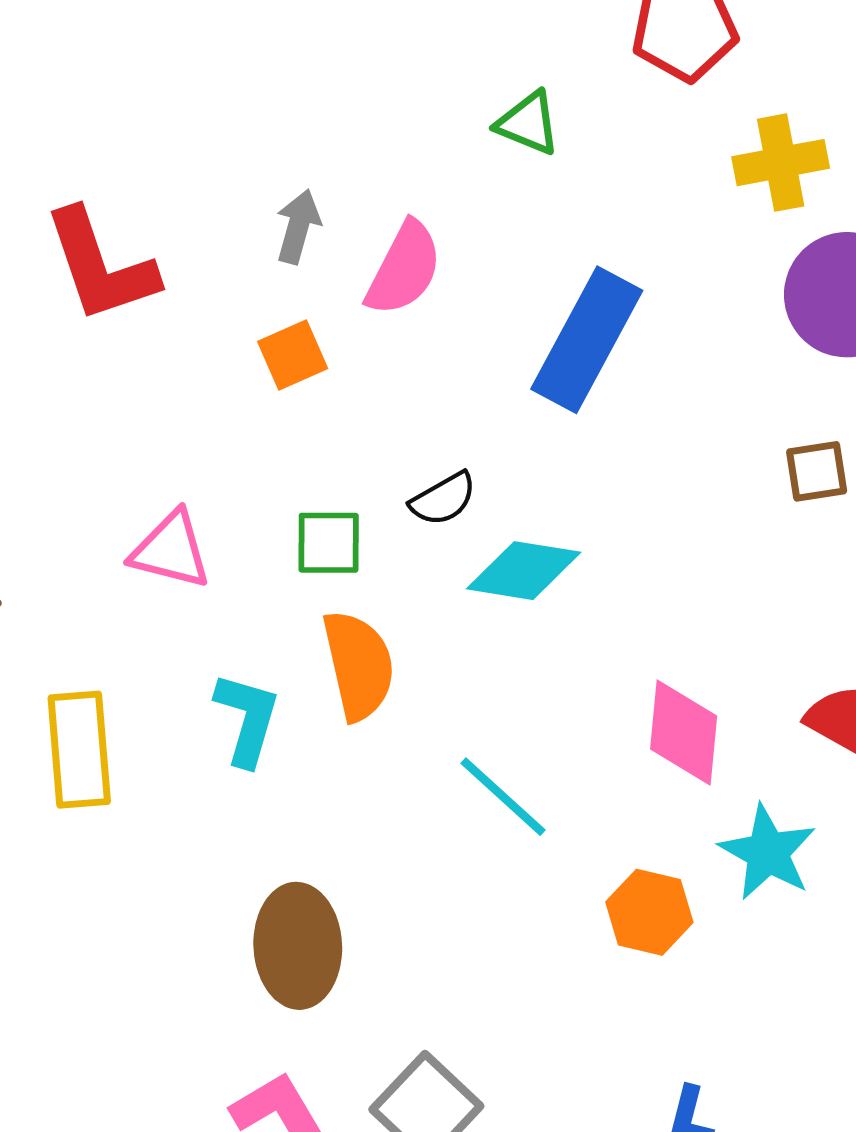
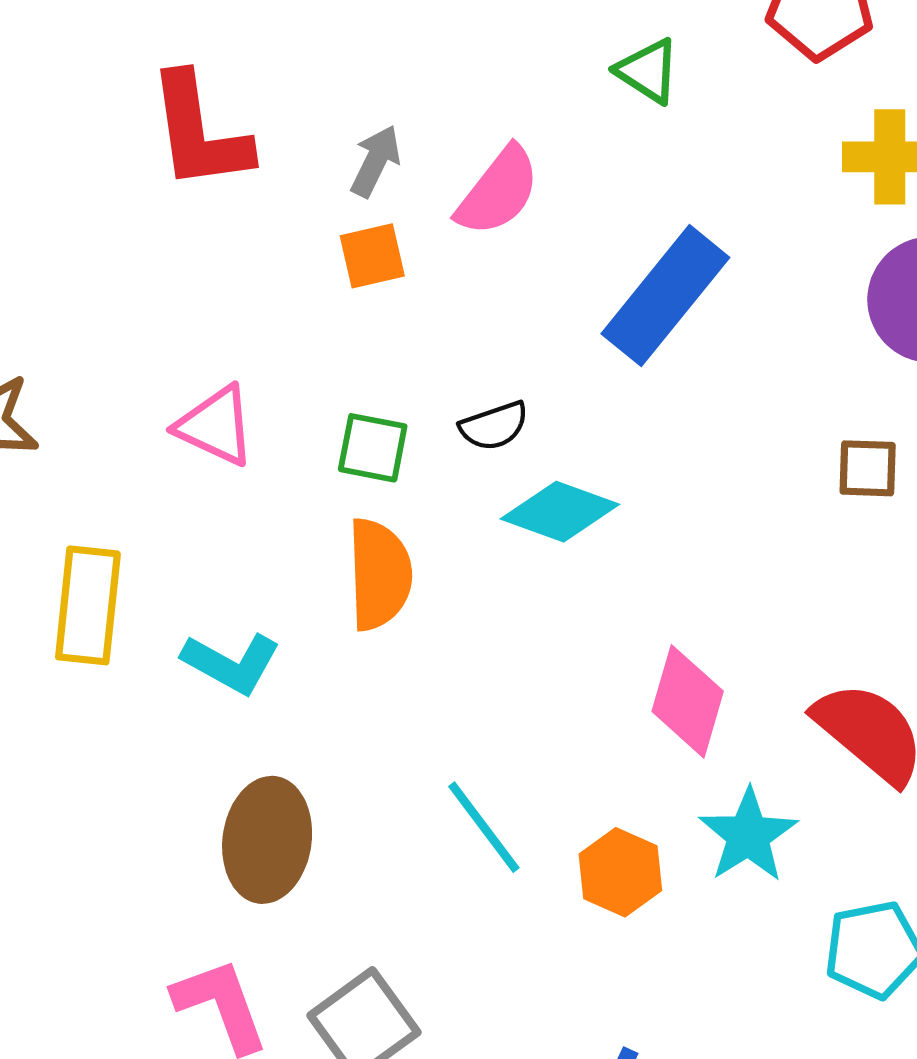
gray arrow: (298, 227) -> (375, 161), moved
cyan L-shape: (247, 719) -> (231, 663), moved, turned 92
cyan line: (503, 797) -> (484, 827), moved

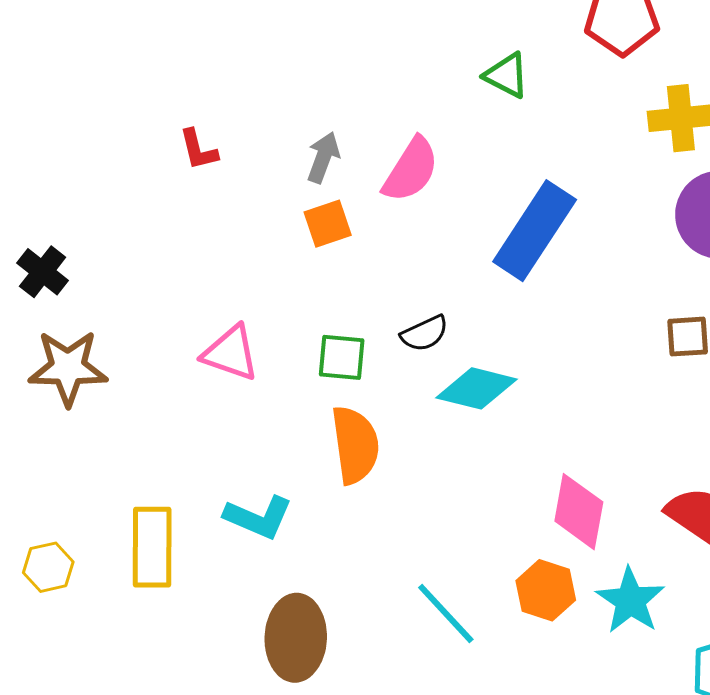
red L-shape: (199, 132) -> (198, 150), size x0.5
yellow rectangle: (88, 605) -> (152, 547), moved
orange hexagon: (620, 872) -> (546, 590), moved

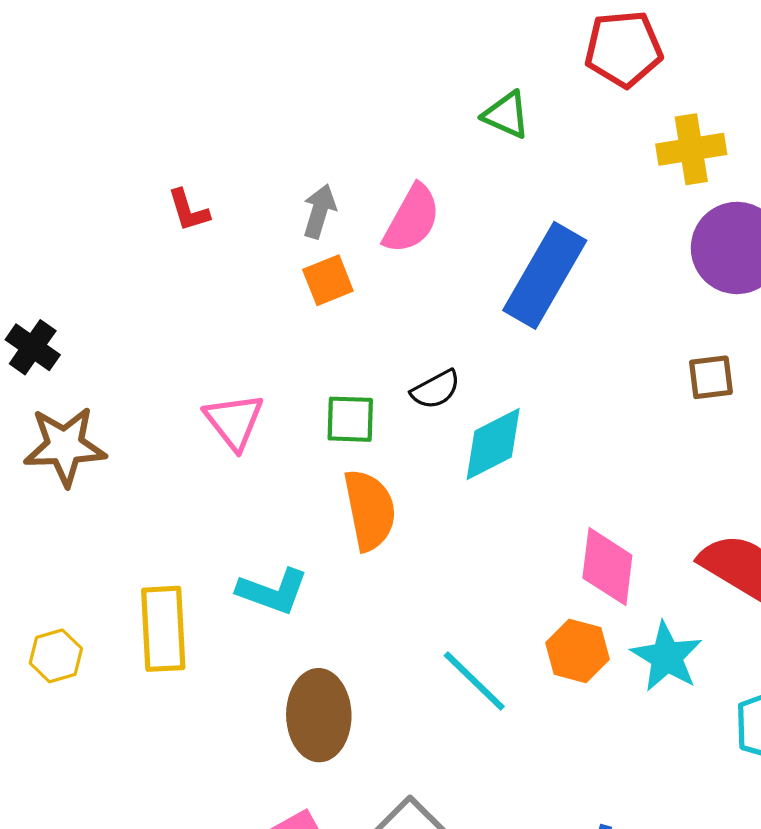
pink triangle: (231, 353) -> (234, 421), turned 36
cyan diamond: (476, 388) -> (493, 444), turned -38

